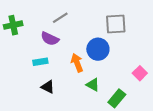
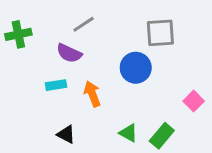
orange arrow: (77, 63) -> (92, 94), moved
green triangle: (93, 85) -> (128, 133), moved
black triangle: (48, 87) -> (66, 134), moved

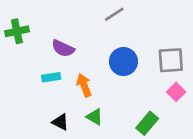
gray line: (84, 24) -> (114, 14), moved
gray square: (160, 33) -> (171, 60), moved
green triangle: (128, 133) -> (95, 117), moved

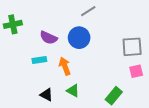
blue circle: (123, 62) -> (79, 38), moved
pink square: (176, 92) -> (136, 71), turned 32

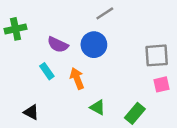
cyan rectangle: (39, 60) -> (47, 71), turned 64
green triangle: (73, 91) -> (98, 107), moved
black triangle: (46, 95) -> (31, 112), moved

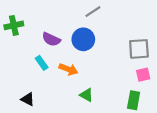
orange arrow: (77, 78) -> (68, 69), turned 132
green rectangle: (135, 113) -> (134, 100), moved, turned -30

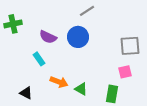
orange arrow: (68, 69) -> (59, 82), moved
pink square: (143, 75) -> (125, 72), moved
green rectangle: (134, 100) -> (112, 94), moved

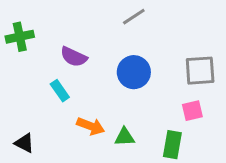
blue circle: (78, 37) -> (134, 72), moved
green triangle: (81, 89) -> (125, 137), turned -32
black triangle: (26, 93) -> (24, 143), moved

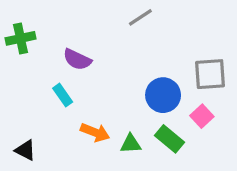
blue circle: (134, 72) -> (163, 95), moved
pink square: (192, 111) -> (202, 116), turned -30
green rectangle: (172, 145) -> (170, 139), moved, turned -60

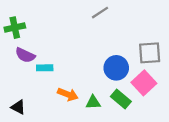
purple semicircle: (77, 59) -> (25, 55), moved
cyan rectangle: (63, 95) -> (45, 68), turned -56
pink square: (202, 116) -> (144, 83), size x1.5

